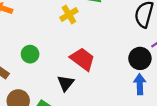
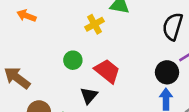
green circle: (30, 54) -> (73, 60), moved

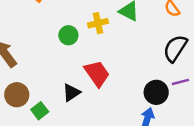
green circle: (73, 60) -> (68, 35), moved

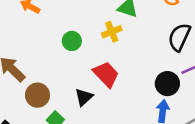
yellow cross: (98, 23) -> (112, 32), moved
brown circle: (17, 95) -> (37, 95), moved

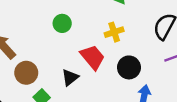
yellow cross: (112, 32) -> (114, 32), moved
black circle: (167, 84) -> (129, 67), moved

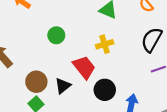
black circle: (129, 67) -> (105, 90), moved
brown circle: (26, 73) -> (36, 82), moved

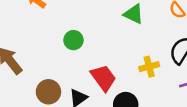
yellow cross: (105, 44) -> (149, 67), moved

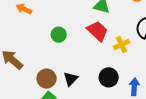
red trapezoid: (103, 78) -> (98, 31), moved

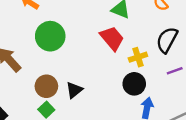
green circle: (59, 35) -> (50, 36), moved, size x1.6
black circle: (109, 77) -> (134, 84), moved

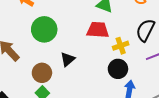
red trapezoid: (112, 38) -> (98, 30), turned -45
black triangle: (74, 90) -> (68, 59), moved

